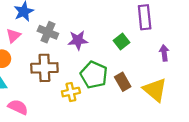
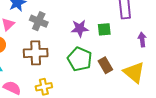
purple star: (78, 40) -> (80, 28), moved
green square: (122, 41) -> (104, 29), turned 32
yellow cross: (71, 92) -> (44, 87), moved

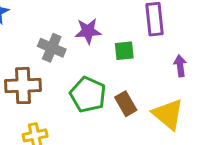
gray cross: (39, 21) -> (52, 48), moved
purple star: (80, 28) -> (88, 31), moved

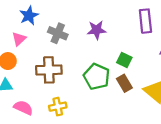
gray cross: (52, 48) -> (58, 33), moved
green square: (124, 51) -> (124, 60), moved, turned 32

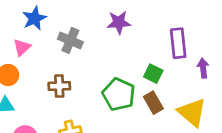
purple rectangle: (145, 21) -> (178, 43), moved
purple star: (97, 30) -> (119, 22), moved
brown cross: (49, 70) -> (59, 86), size x0.7

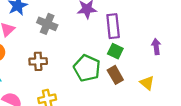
purple rectangle: (178, 43) -> (113, 26), moved
yellow triangle: (192, 112) -> (147, 83), size x0.6

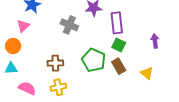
gray cross: (47, 24) -> (69, 25), moved
brown cross: (38, 61) -> (55, 63), moved

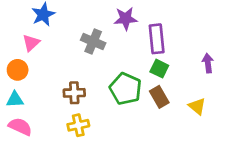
pink semicircle: (27, 88) -> (20, 127), moved

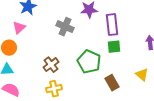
green square: (159, 69) -> (114, 47), turned -32
brown cross: (74, 93) -> (51, 65), turned -35
brown rectangle: (159, 97) -> (112, 83), moved

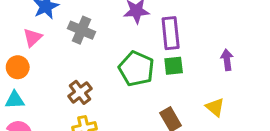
gray cross: (65, 27) -> (81, 30), moved
green pentagon: (89, 62) -> (136, 69), moved

